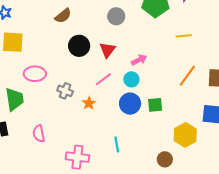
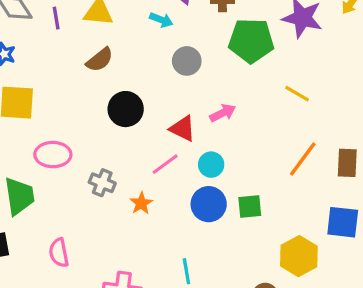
yellow line: (184, 36) -> (297, 94), turned 35
red triangle: (107, 50) -> (183, 129), moved, turned -42
pink arrow: (139, 60) -> (223, 113), moved

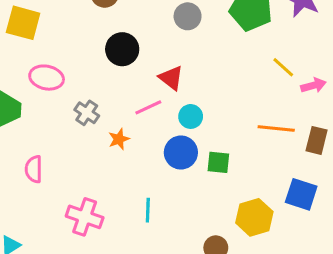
pink arrow: (223, 113) -> (313, 85), moved
orange line: (303, 159) -> (276, 129), turned 48

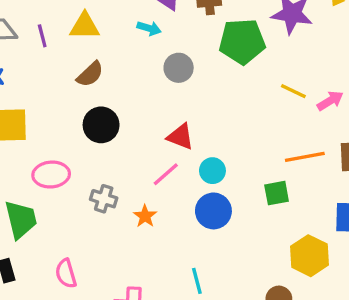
black circle: (122, 49) -> (101, 125), moved
green square: (218, 162) -> (277, 193), moved

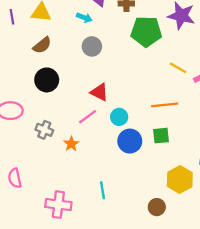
gray circle: (179, 68) -> (92, 46), moved
orange line: (305, 157) -> (165, 105), moved
blue circle: (213, 211) -> (130, 141), moved

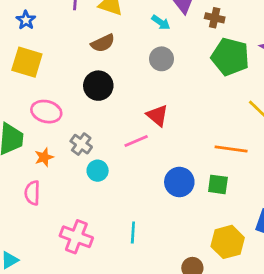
cyan circle: (119, 117) -> (98, 171), moved
orange star: (71, 144) -> (44, 157), moved

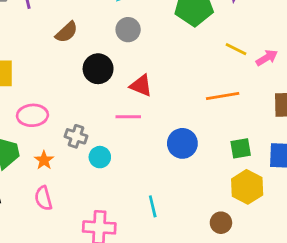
black circle: (98, 86) -> (98, 69), moved
pink line: (136, 141) -> (128, 117), turned 40
green square: (218, 184) -> (241, 148), moved

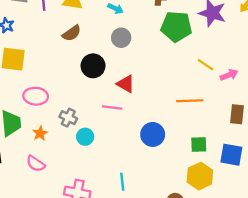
pink semicircle: (43, 198) -> (36, 164), turned -48

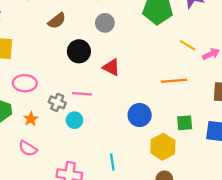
pink line: (112, 107) -> (82, 94), moved
yellow hexagon: (200, 176) -> (163, 147), moved

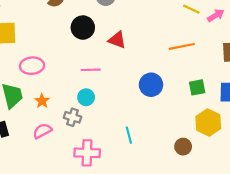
gray cross: (57, 102) -> (72, 117), moved
yellow hexagon: (163, 147) -> (208, 122), moved
pink semicircle: (28, 148) -> (42, 131), turned 126

